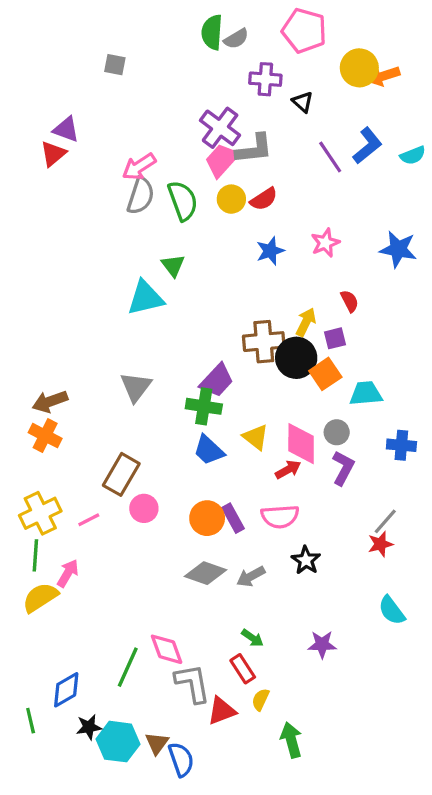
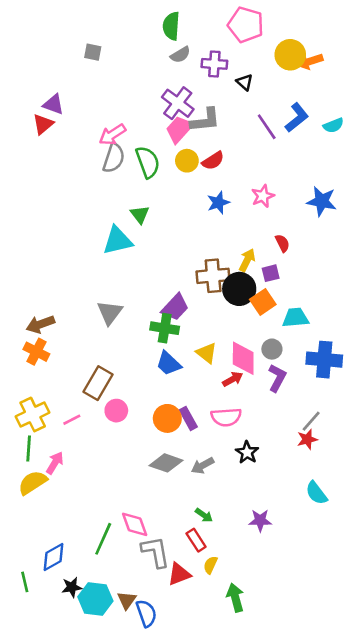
gray semicircle: (236, 39) -> (180, 55), moved
blue cross: (401, 445) -> (324, 360), size x1.5

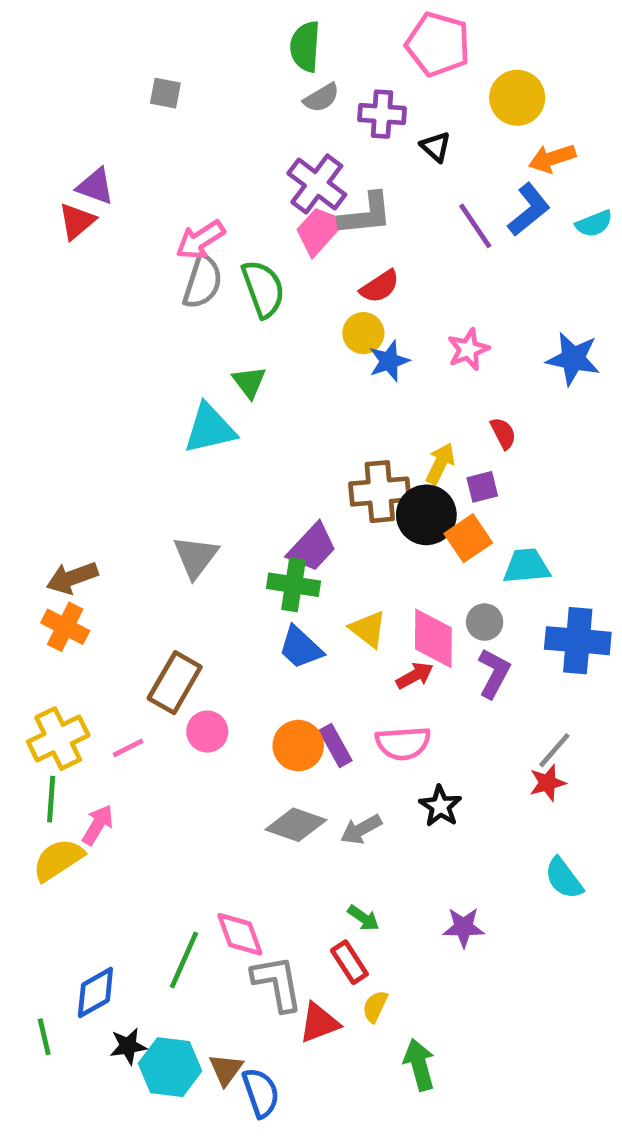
orange arrow: (310, 61) -> (552, 158), moved
yellow circle: (187, 161) -> (363, 333), moved

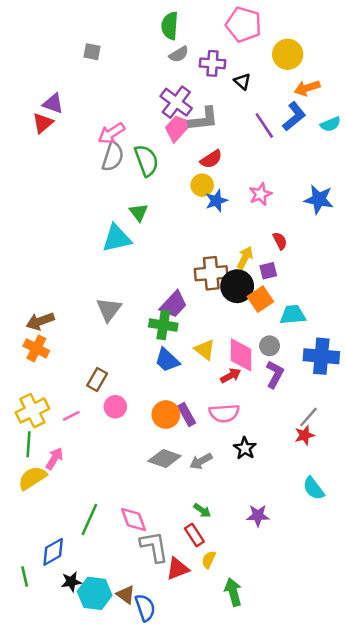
brown rectangle: (175, 683) -> (97, 380), size x0.7
green line: (184, 960) -> (89, 519), moved
brown triangle: (226, 1069) -> (126, 595), turned -30

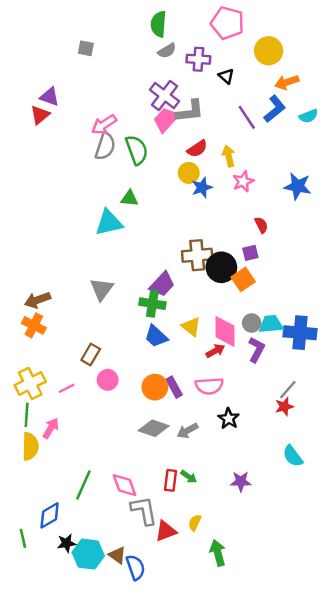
green triangle: (139, 212) -> (129, 198), turned -48
yellow arrow: (245, 258) -> (229, 156), moved, turned -40
cyan trapezoid: (293, 315) -> (271, 324), moved
yellow semicircle: (32, 478) -> (30, 446), turned 124
red rectangle: (194, 535) -> (171, 480), moved, turned 40

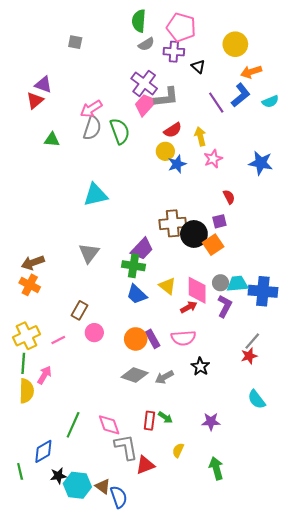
pink pentagon: (227, 23) -> (181, 27), moved
green triangle: (129, 198) -> (52, 140), moved
yellow semicircle: (195, 523) -> (178, 450), moved
green arrow: (218, 553) -> (216, 468), moved

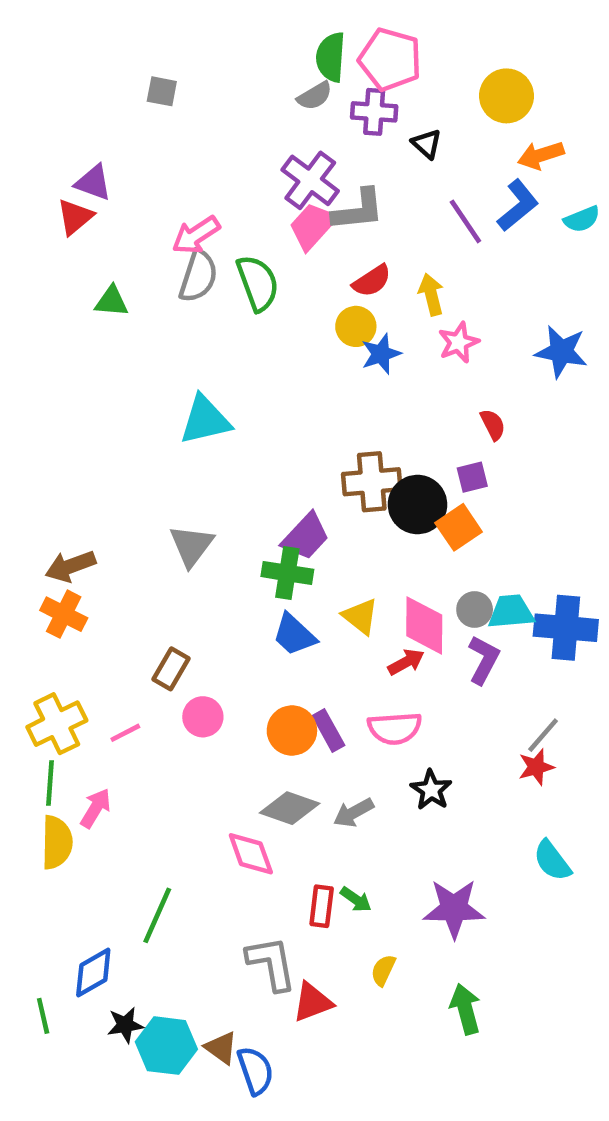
green semicircle: (139, 21) -> (331, 57), moved
purple star: (211, 422) -> (454, 909), size x1.5
pink diamond: (109, 425) -> (251, 854), moved

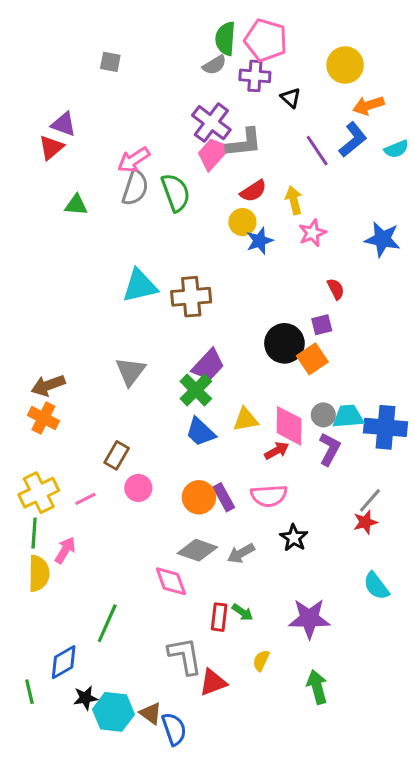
brown cross: (372, 482) -> (191, 297), moved
green cross: (287, 573) -> (196, 390), turned 36
yellow triangle: (360, 616) -> (246, 420), turned -48

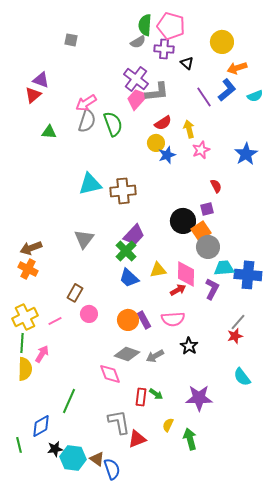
blue star: (382, 239) -> (246, 154), turned 30
gray circle: (323, 415) -> (208, 247), moved, size x1.5
green arrow: (317, 687) -> (190, 439), moved

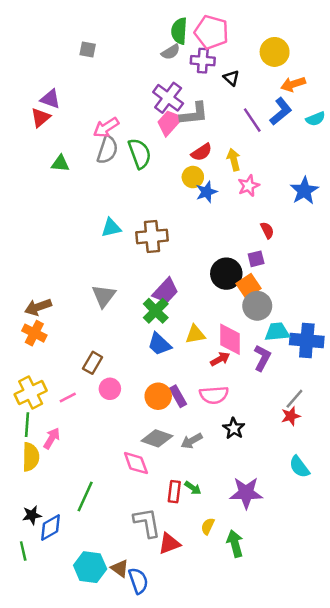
cyan triangle: (90, 184) -> (111, 228), size x0.7
black star: (55, 449) -> (32, 515), moved

